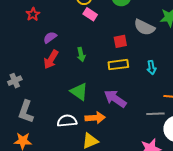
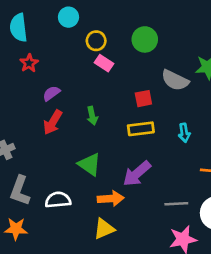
purple arrow: (115, 99) -> (137, 174), turned -75
gray line: (155, 114) -> (176, 204), moved
white semicircle: (67, 121) -> (58, 200), moved

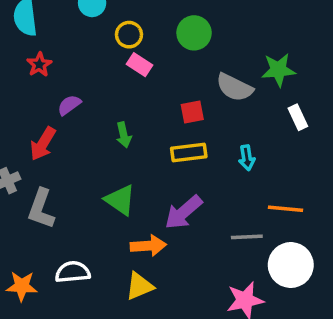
red arrow: (53, 122) -> (43, 144), moved
gray L-shape: (20, 191) -> (41, 209), moved
white semicircle: (58, 200) -> (73, 272), moved
gray line: (176, 204) -> (247, 237), moved

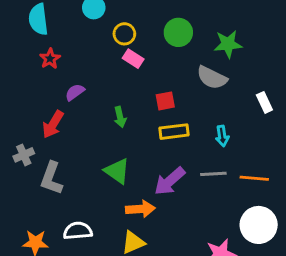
green star: (278, 70) -> (228, 44), moved
red square: (192, 112) -> (165, 101), moved
gray line: (247, 237) -> (213, 174), moved

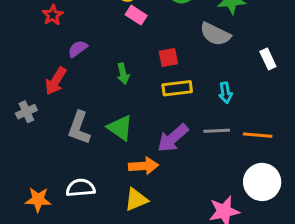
gray L-shape: (51, 178) -> (79, 128), moved

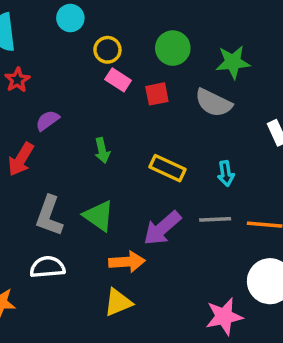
red square: (168, 58) -> (157, 94), moved
yellow rectangle: (177, 88) -> (168, 168), turned 32
white semicircle: (81, 188) -> (47, 267), moved

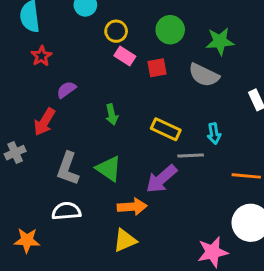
gray line: (215, 219) -> (191, 155), moved

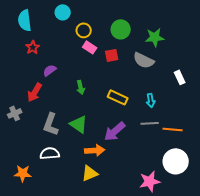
gray line: (191, 155) -> (150, 123), moved

